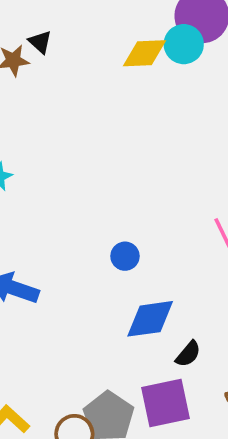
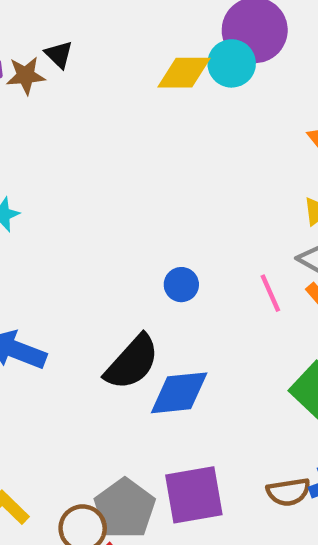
blue circle: (125, 256) -> (181, 285), moved
black semicircle: (188, 354) -> (132, 362), moved, size x1.8

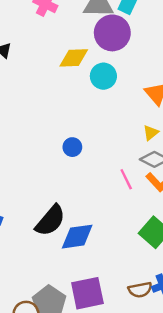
cyan circle: (232, 63) -> (103, 76), moved
blue circle: (181, 285) -> (72, 147), moved

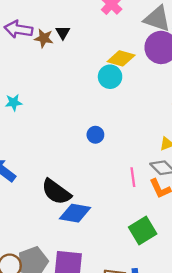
cyan circle: (103, 76) -> (110, 77), moved
black semicircle: (50, 220) -> (56, 192), turned 68

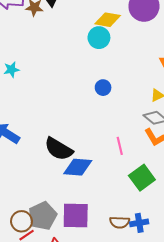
blue circle: (95, 135) -> (103, 88), moved
pink line: (133, 177) -> (120, 146), moved

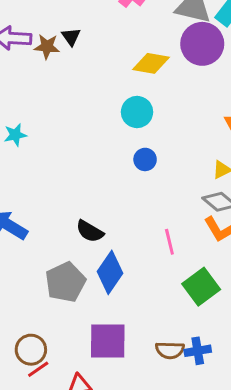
cyan circle: (99, 38) -> (137, 112), moved
black semicircle: (59, 149) -> (90, 231), moved, size x0.7
blue diamond: (78, 167) -> (110, 272), turned -60
gray pentagon: (43, 216) -> (65, 282), moved

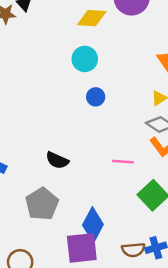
pink line: (169, 242) -> (123, 162), turned -66
blue diamond: (110, 272) -> (93, 225), moved

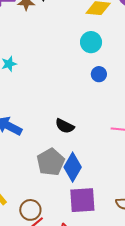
blue diamond: (93, 225) -> (73, 167), moved

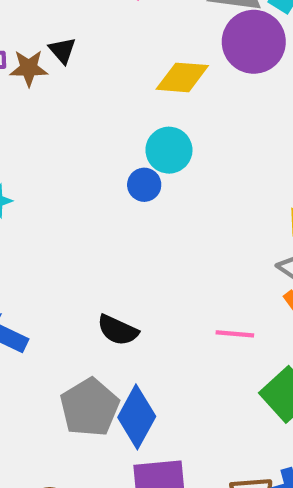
blue circle: (99, 74) -> (144, 185), moved

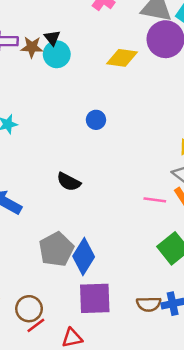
cyan circle: (169, 150) -> (57, 54), moved
black semicircle: (118, 330) -> (69, 182), moved
pink line: (235, 334) -> (155, 200), moved

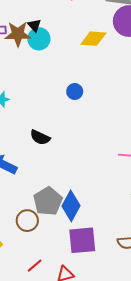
brown star: (32, 47) -> (18, 34), size x1.4
black semicircle: (69, 182) -> (40, 137), moved
brown circle: (29, 309) -> (27, 221), moved

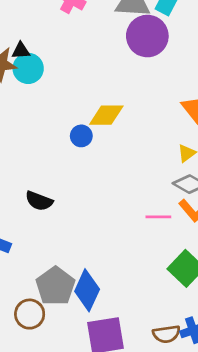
black triangle: (34, 25) -> (21, 51), turned -48
yellow diamond: (93, 39) -> (106, 115), moved

